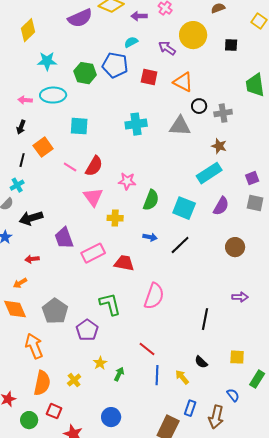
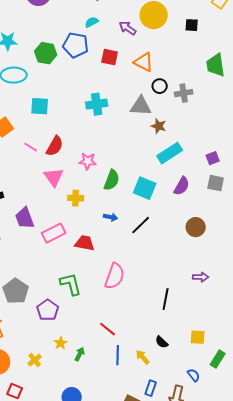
brown star: (219, 146) -> (159, 126), moved

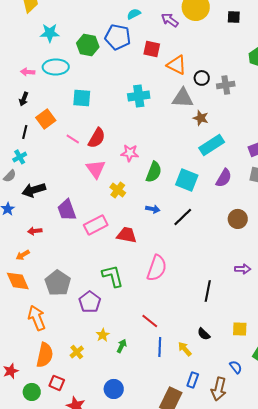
orange triangle: (144, 62) -> (177, 65), moved
yellow cross: (76, 198) -> (118, 190), turned 35

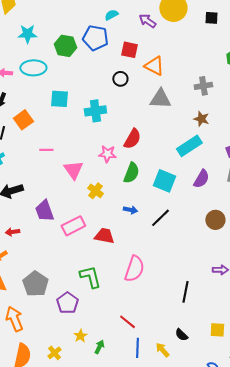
black circle: (202, 78) -> (120, 79), moved
cyan cross: (139, 96) -> (95, 111), moved
brown star: (201, 118) -> (201, 119), moved
red semicircle: (97, 138) -> (132, 139), moved
pink line: (73, 139) -> (46, 150), moved, turned -32

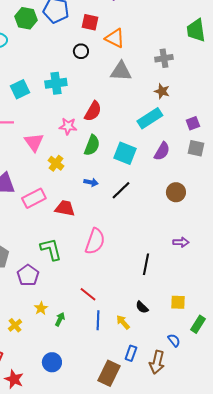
cyan square: (59, 99) -> (20, 89), moved, turned -30

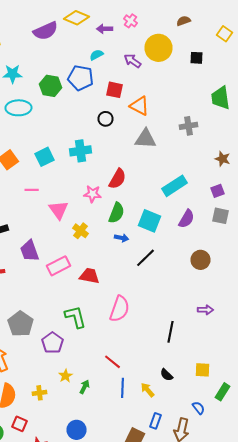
brown star: (162, 91) -> (222, 159), moved
blue arrow: (91, 182) -> (122, 238), moved
yellow cross: (15, 325) -> (40, 393), turned 32

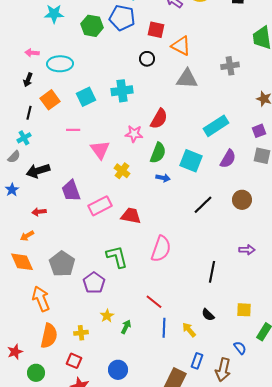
cyan ellipse: (18, 108) -> (60, 64), moved
black line: (146, 258) -> (203, 205), moved
red square: (20, 424) -> (74, 361), moved

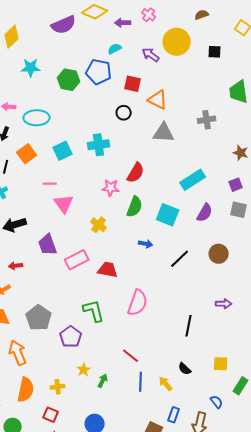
pink triangle: (100, 150) -> (64, 204), moved
blue arrow: (163, 178) -> (146, 244), moved

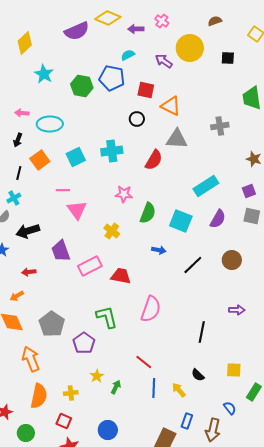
cyan star: (31, 68) -> (44, 74), turned 30
red semicircle: (136, 173) -> (154, 160), moved

